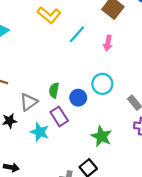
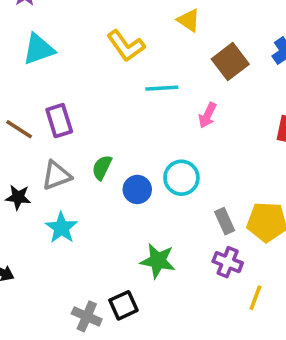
cyan line: (77, 34) -> (162, 88), turned 30
purple rectangle: (59, 116) -> (59, 121), moved
green star: (101, 136) -> (158, 261), turned -30

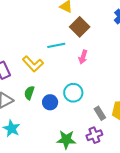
yellow L-shape: (126, 46) -> (33, 64), moved
brown square: (230, 62) -> (80, 27), moved
purple cross: (228, 262) -> (94, 135), moved, turned -35

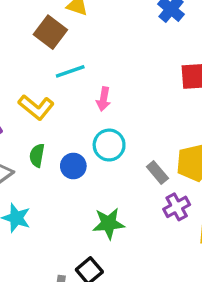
brown square: (80, 27) -> (50, 32), moved
pink arrow: (83, 57) -> (104, 99), moved
purple cross: (94, 135) -> (177, 207), moved

